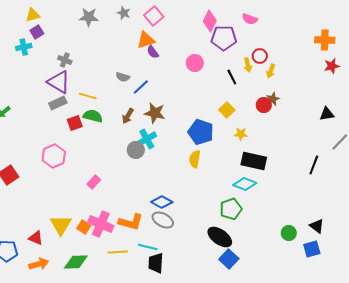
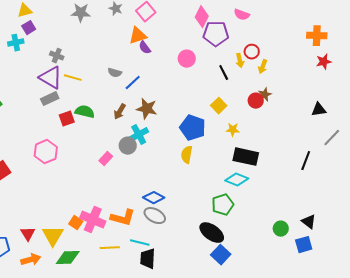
yellow line: (88, 96) -> (73, 78), moved
pink rectangle: (94, 182) -> (106, 159), moved
yellow triangle: (61, 225) -> (53, 236), moved
red triangle: (36, 238) -> (28, 234), turned 35

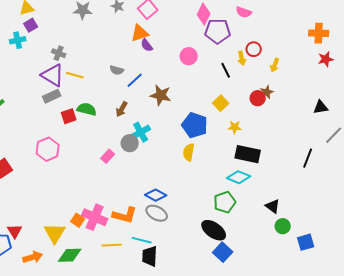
yellow arrow: (263, 67) -> (275, 65), moved
brown star: (147, 109) -> (161, 95), moved
black triangle: (309, 222) -> (273, 206), moved
red triangle: (28, 234) -> (15, 231), moved

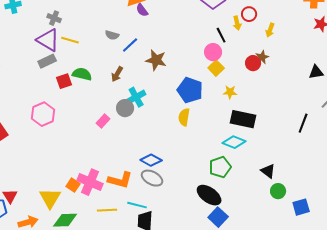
pink circle: (189, 56) -> (213, 52), moved

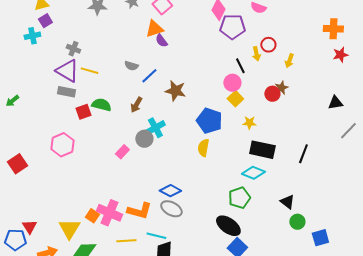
gray rectangle: (47, 61) -> (66, 92), turned 36
black line: (303, 123) -> (303, 154), moved

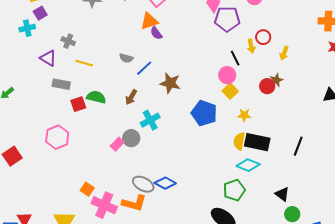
purple triangle: (67, 71) -> (48, 58), moved, size x0.7
gray circle: (144, 139) -> (131, 138), moved
yellow semicircle: (203, 148) -> (239, 141), moved
gray ellipse: (171, 209) -> (143, 184), moved
orange square: (92, 216) -> (87, 189), moved

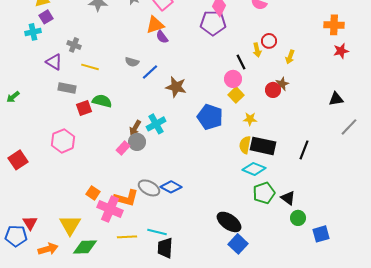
purple pentagon: (227, 19) -> (213, 23), moved
brown arrow: (131, 97) -> (135, 128), moved
green pentagon: (234, 190) -> (264, 193), moved
orange L-shape: (134, 203) -> (126, 198), moved

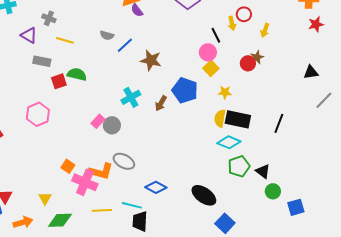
brown arrow: (135, 128) -> (161, 103), moved
gray circle: (137, 142) -> (112, 125), moved
blue diamond: (171, 187) -> (156, 187), moved
yellow triangle: (70, 225) -> (45, 198), size x0.6
blue square: (238, 244) -> (225, 223), moved

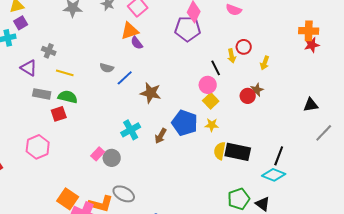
red star: (316, 24) -> (312, 45), moved
green semicircle: (77, 74) -> (68, 97), moved
yellow star: (225, 92) -> (212, 125), moved
cyan diamond: (229, 142) -> (274, 175), moved
orange square: (68, 166) -> (68, 199), size x1.5

